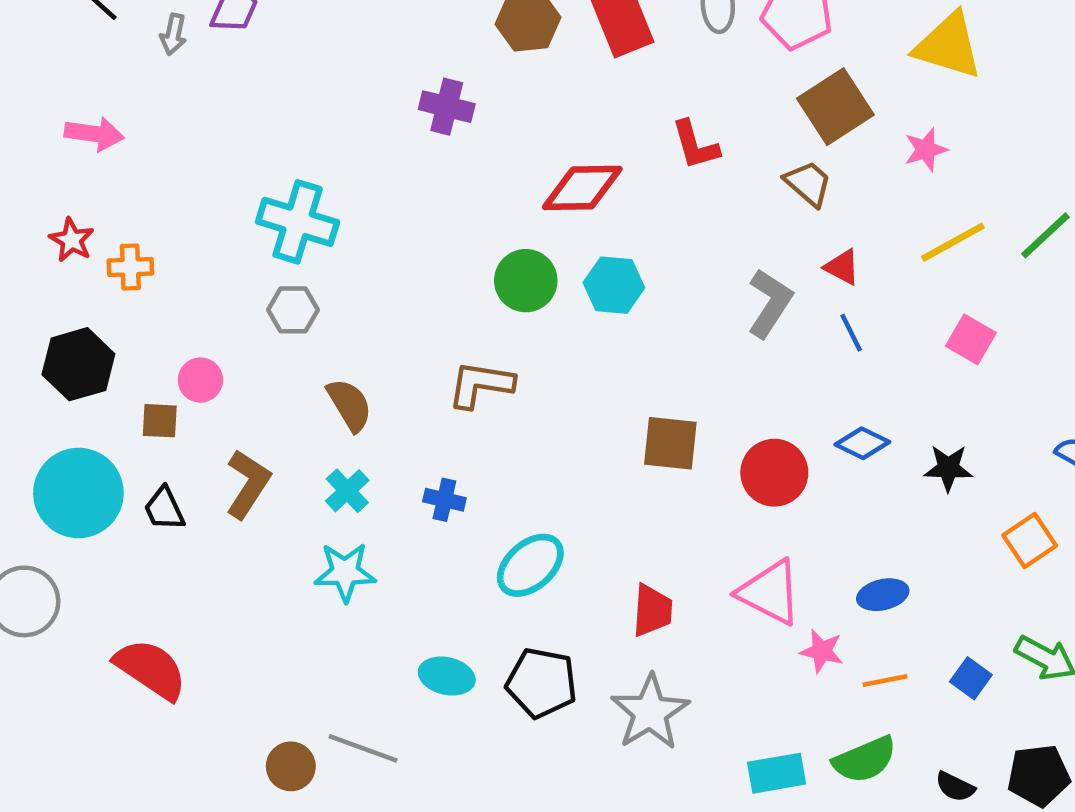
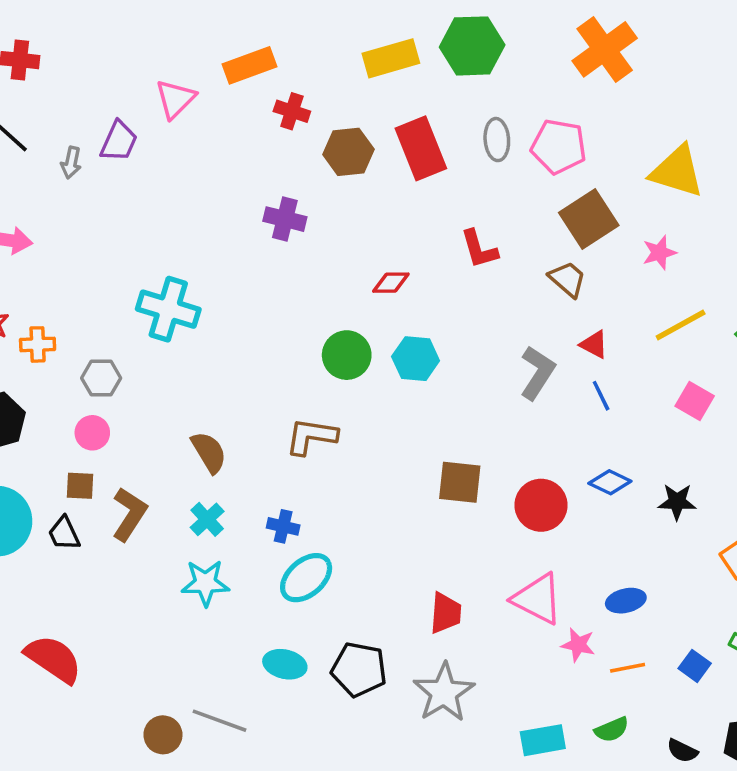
red diamond: (582, 188) -> (391, 283), size x0.6
gray hexagon: (293, 310) -> (101, 378), moved
brown square: (160, 421) -> (80, 486), moved
cyan ellipse: (530, 565) -> (306, 578), moved
green semicircle: (865, 760) -> (612, 730), size x0.7

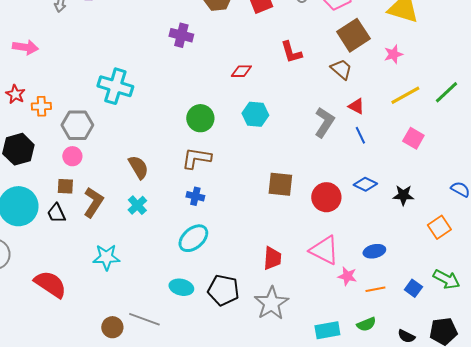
green circle: (347, 355) -> (200, 118), moved
gray hexagon: (101, 378) -> (77, 125), size x1.4
blue cross: (283, 526) -> (195, 196), moved
cyan star: (205, 583) -> (106, 257), moved

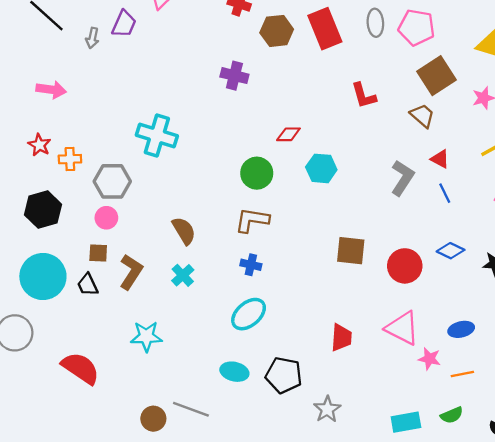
red diamond: (241, 71) -> (288, 134), moved
gray star: (271, 303) -> (327, 409), moved, size x0.7

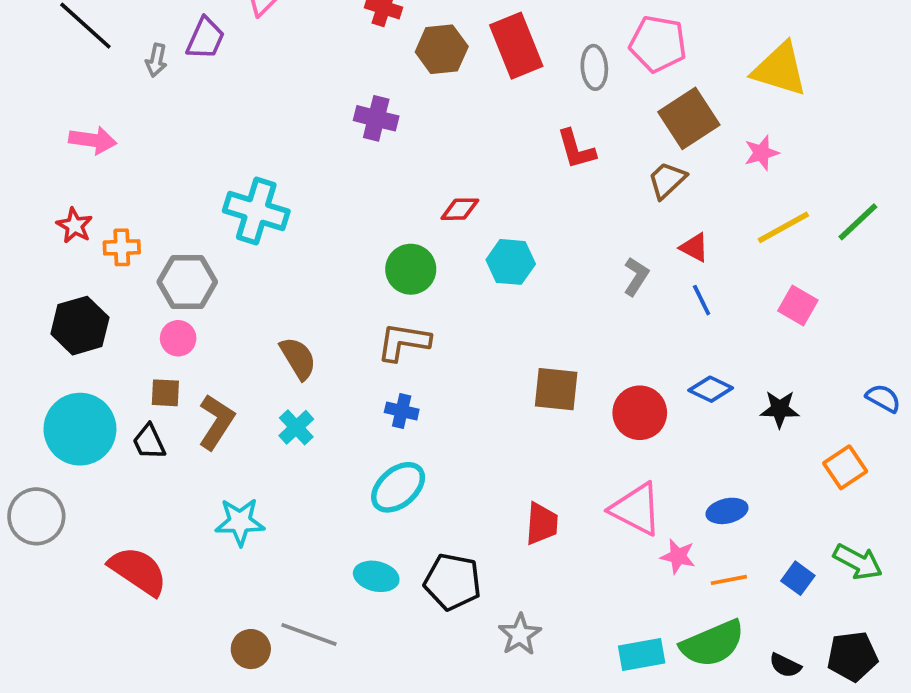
gray ellipse: (375, 23) -> (594, 67), moved
brown trapezoid: (422, 116) -> (667, 180), turned -84
gray L-shape: (402, 178) -> (636, 276), size x0.7
green semicircle: (452, 415) -> (712, 644), size x1.8

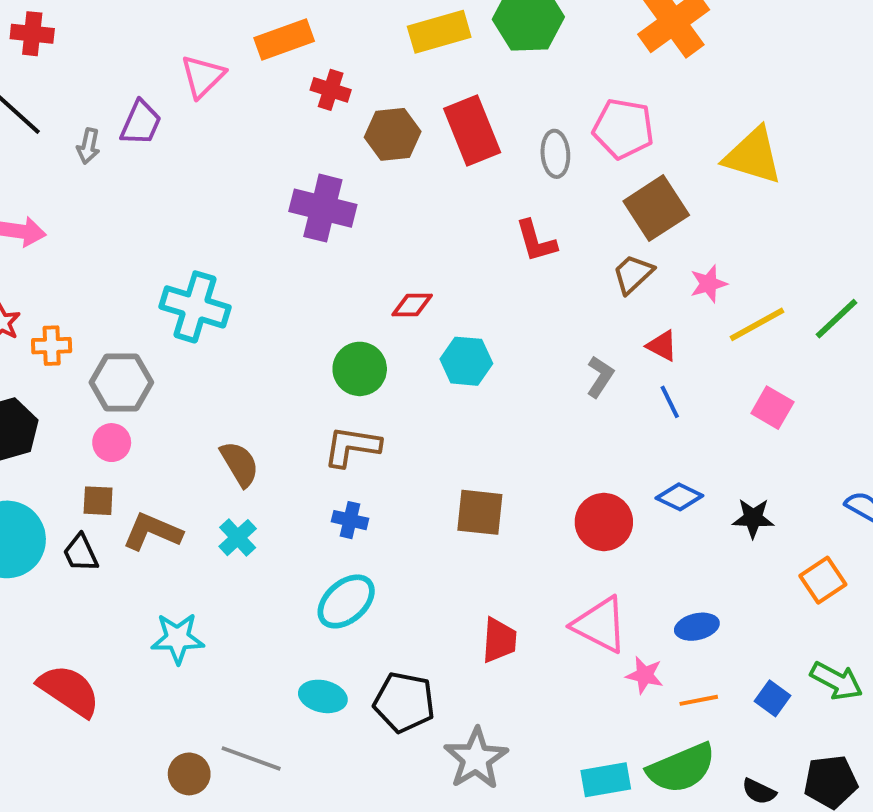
purple cross: (376, 118) -> (323, 208), size x1.4
pink star: (762, 153) -> (709, 284), moved
brown square: (556, 389) -> (480, 512), moved
brown L-shape: (216, 422) -> (152, 532), turned -100
gray star: (520, 635) -> (476, 758), size x1.4

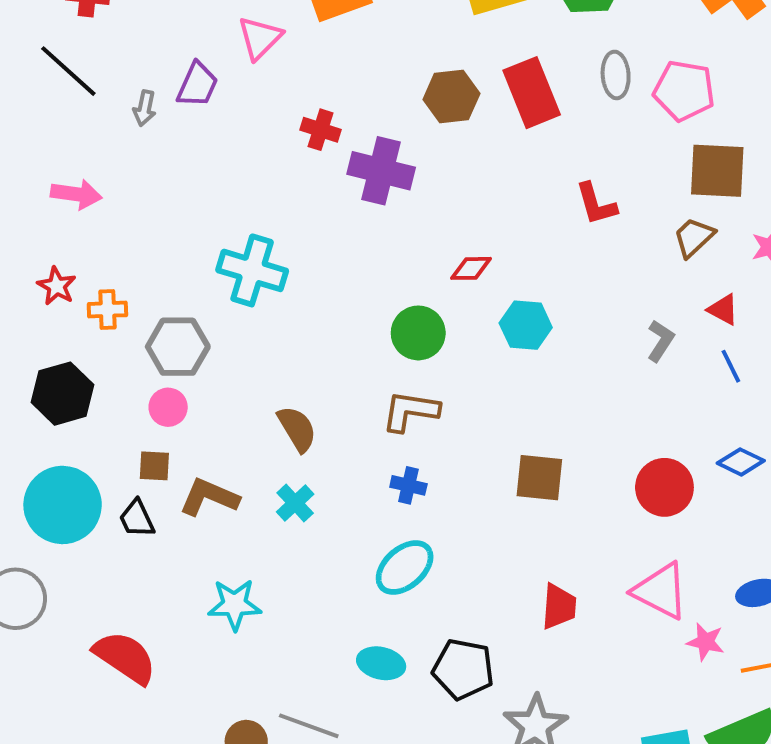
red cross: (331, 90) -> (320, 130), moved
gray ellipse: (555, 154) -> (616, 75), moved
brown square: (656, 208) -> (717, 171), turned 36

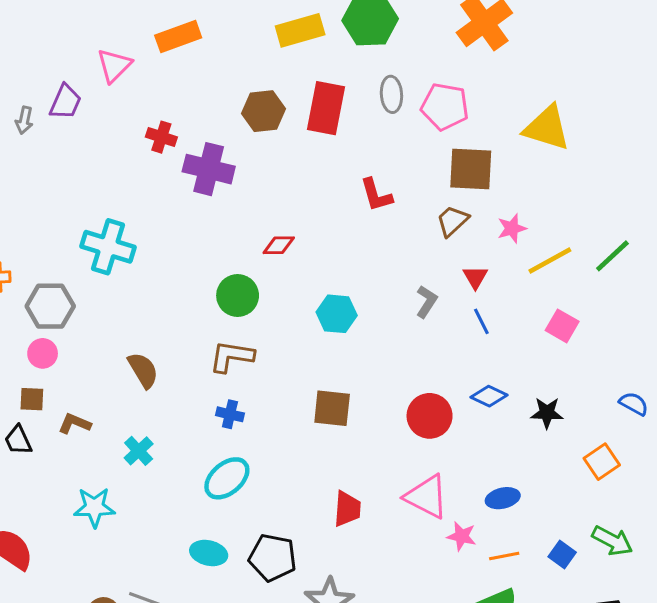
red rectangle: (532, 93) -> (326, 108), turned 33
red triangle: (723, 310) -> (475, 277), turned 32
cyan hexagon: (526, 325) -> (337, 314), moved
brown L-shape: (209, 497) -> (75, 423), size x0.7
cyan cross: (295, 503) -> (139, 451), moved

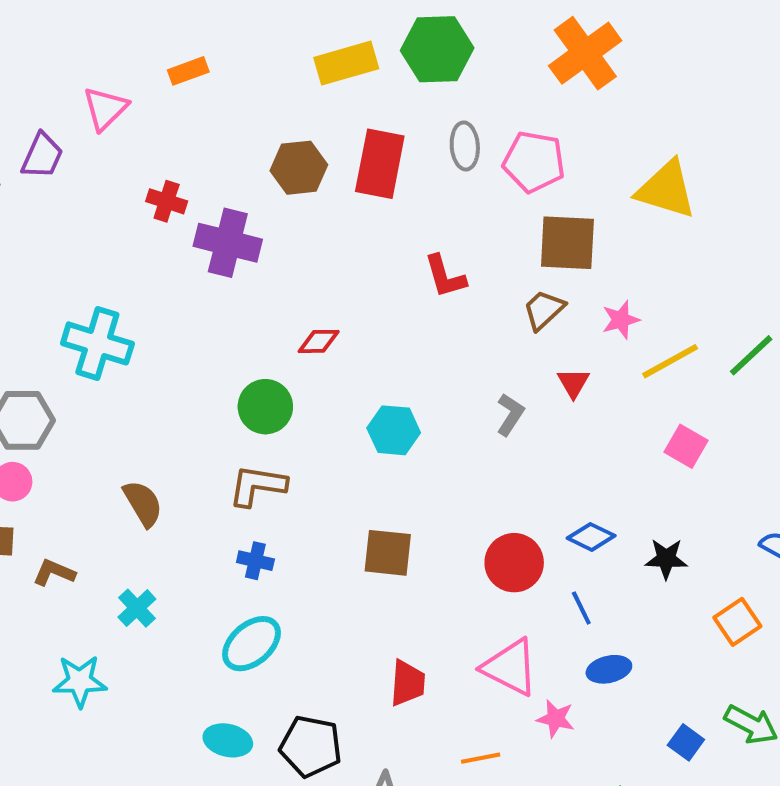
orange rectangle: (178, 36) -> (188, 71), size x0.7
blue line: (481, 321) -> (581, 608), moved
orange line: (504, 556) -> (481, 758), moved

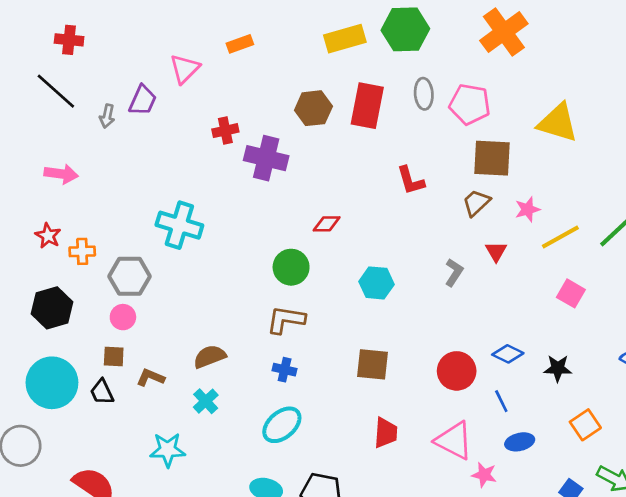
red cross: (167, 201) -> (225, 131), turned -30
brown semicircle: (143, 503) -> (210, 356), moved, turned -80
orange square: (737, 622) -> (585, 425), moved
red trapezoid: (407, 683) -> (386, 433), moved

